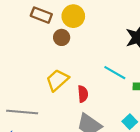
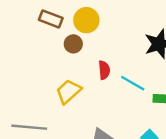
red semicircle: (83, 94) -> (104, 70), moved

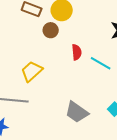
yellow trapezoid: (69, 91) -> (32, 71), moved

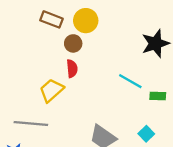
red semicircle: (77, 52) -> (72, 69), moved

